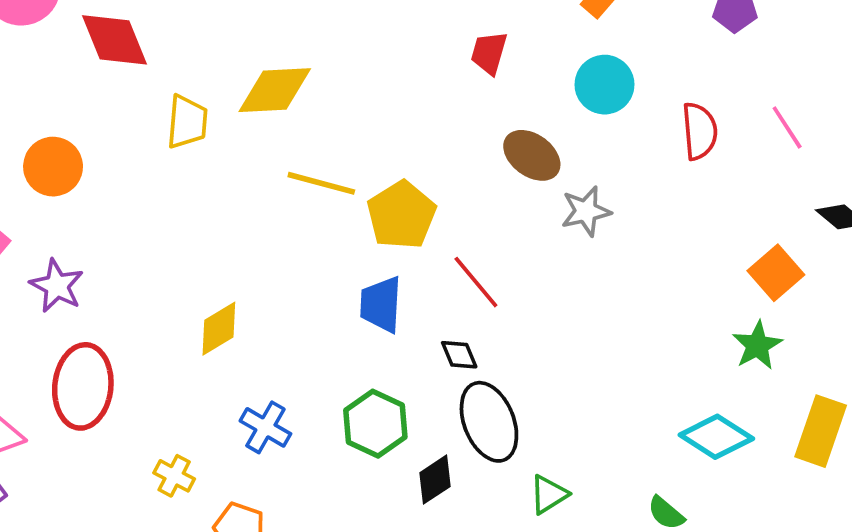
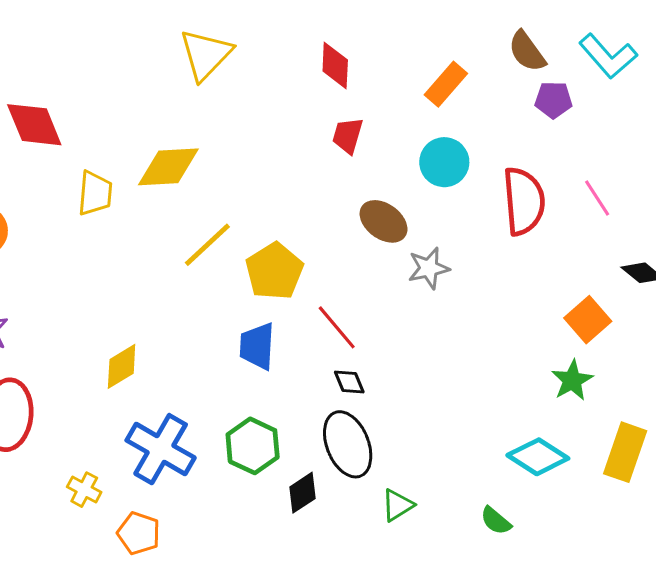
red semicircle: (700, 131) -> (524, 201), size x1.4
yellow line: (321, 183) -> (207, 245), turned -58
black diamond: (459, 355) -> (349, 382), moved
blue cross: (265, 427) -> (161, 449), size x1.6

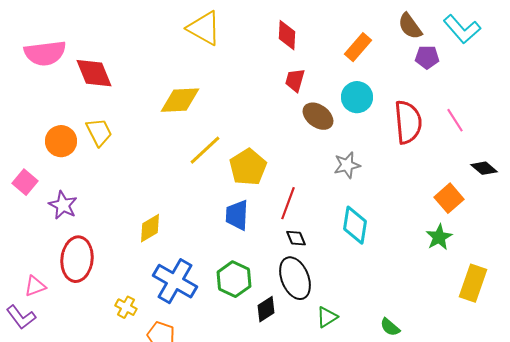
yellow triangle: (206, 55) -> (204, 28), turned -45
yellow trapezoid: (95, 193) -> (99, 132), moved, turned -32
brown ellipse: (384, 221) -> (318, 116), moved
red line: (337, 327) -> (288, 203), turned 60
cyan diamond: (538, 457) -> (355, 225), moved, turned 66

